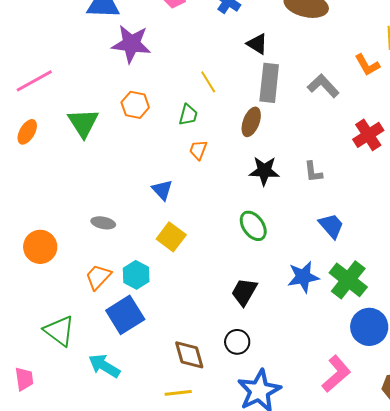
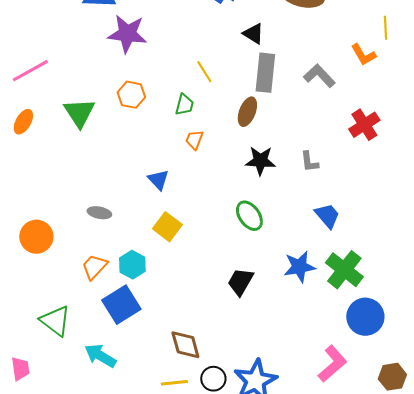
black circle: (237, 342) -> (213, 379), moved

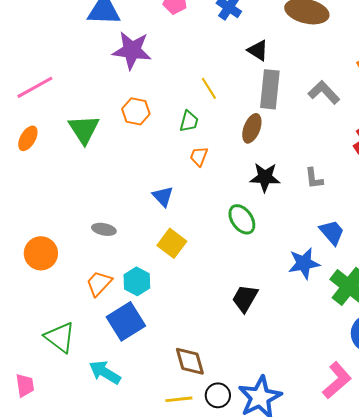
green ellipse: (249, 216) -> (242, 219), moved
blue star: (299, 267) -> (304, 263), moved

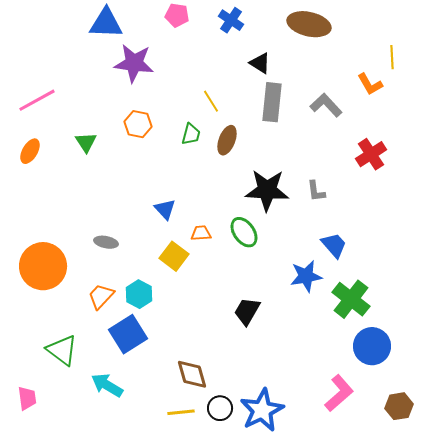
brown ellipse: (252, 128) -> (227, 140), moved
green triangle: (84, 129) -> (86, 142), size x0.7
orange trapezoid: (199, 156) -> (201, 233), moved, turned 65
black star: (265, 177) -> (267, 190), size x1.4
orange circle: (41, 253) -> (43, 266), size x1.4

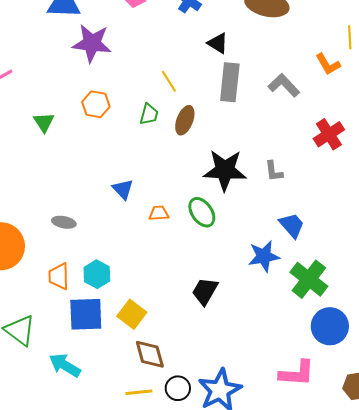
yellow square: (174, 256) -> (132, 314), moved
orange trapezoid: (101, 296) -> (59, 276), turned -44
blue square: (128, 334) -> (86, 314), turned 30
pink L-shape: (339, 393) -> (297, 373), turned 45

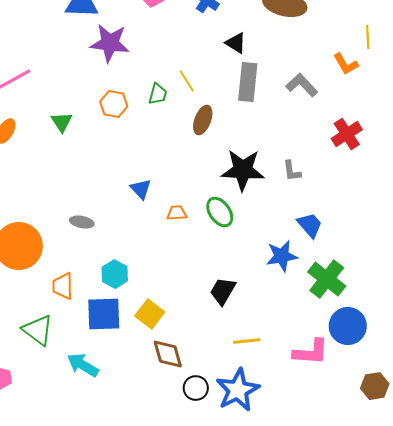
green trapezoid: (149, 114) -> (158, 94), moved
orange trapezoid: (59, 276) -> (63, 286), moved
pink L-shape: (297, 373) -> (311, 352), moved
yellow line: (139, 392) -> (247, 341), moved

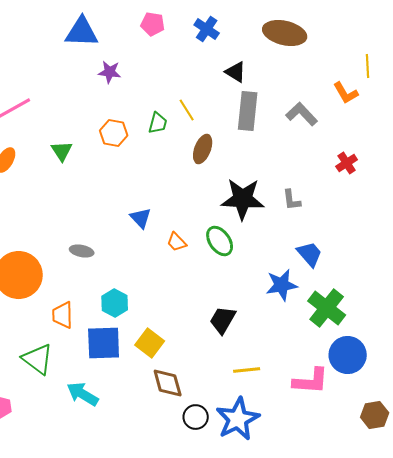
purple star: (110, 43) -> (110, 72), size x0.6
red cross: (347, 134) -> (347, 163), size x0.7
orange trapezoid: (177, 213) -> (177, 242), turned -130

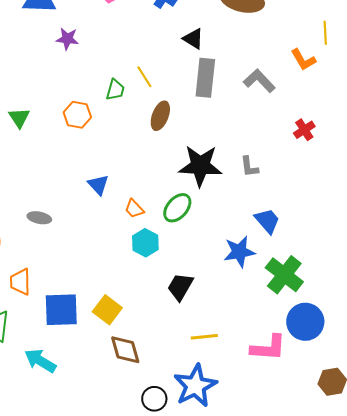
orange hexagon: (114, 133) -> (77, 115), moved
green ellipse: (220, 241) -> (177, 208), turned 76
cyan hexagon: (115, 303) -> (145, 243), moved
black circle: (196, 417) -> (154, 399), moved

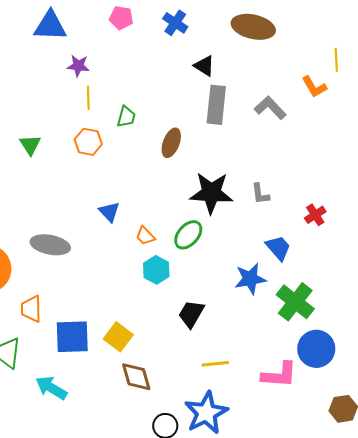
yellow line: (144, 77) -> (88, 98), moved, turned 30
red cross: (304, 130) -> (315, 215), moved
gray ellipse: (39, 218) -> (50, 245), size x1.6

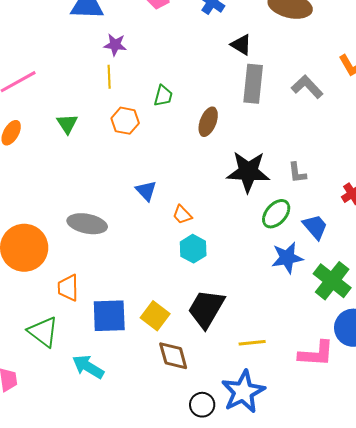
yellow line: (88, 98) -> (109, 77), moved
green ellipse: (188, 235) -> (276, 214), moved
black trapezoid: (191, 314) -> (206, 309), moved, size x1.4

